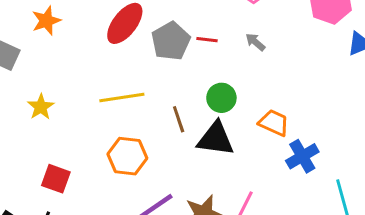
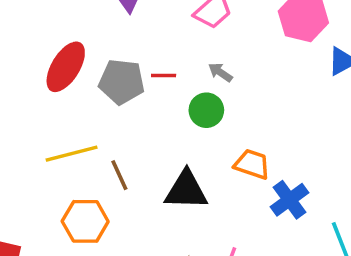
gray pentagon: (171, 41) -> (122, 82), turned -30
green circle: (221, 98) -> (206, 110), moved
brown line: (179, 119) -> (119, 175), moved

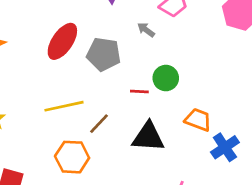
gray arrow: (220, 72) -> (146, 30), moved
red line: (164, 75) -> (139, 91), moved
brown line: (119, 175) -> (99, 124), turned 65

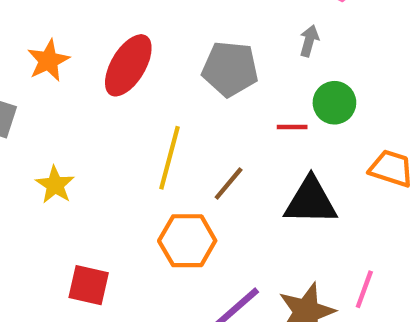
gray arrow: (146, 30) -> (309, 41), moved, turned 72
red ellipse: (62, 41) -> (128, 65), moved
yellow line: (64, 106) -> (169, 158), turned -60

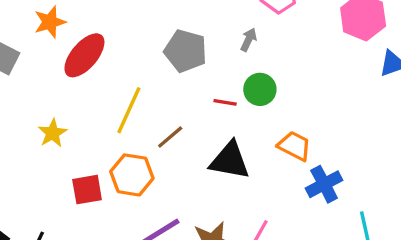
red ellipse: (128, 65) -> (84, 55), moved
yellow star: (55, 185) -> (53, 133), moved
red square: (89, 285) -> (87, 190), moved, turned -32

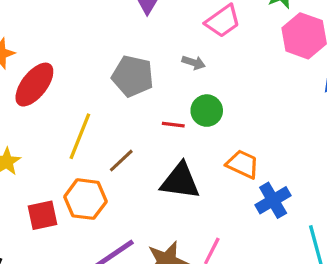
gray arrow: (249, 40) -> (194, 63), turned 85

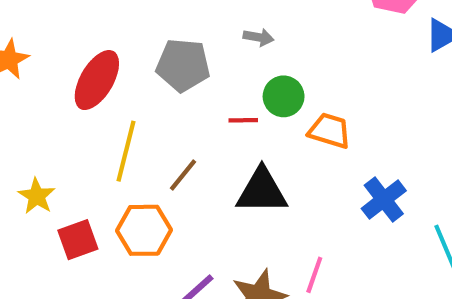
red ellipse: (34, 85) -> (97, 80), moved
orange trapezoid: (243, 164) -> (330, 131), moved
red square: (42, 215) -> (78, 240), moved

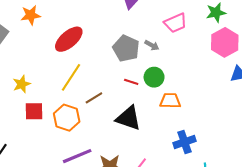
gray pentagon: (183, 65) -> (126, 48), moved
orange trapezoid: (330, 131) -> (170, 101), turned -35

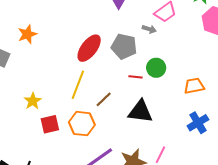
red ellipse: (69, 39) -> (89, 48), moved
gray arrow: (152, 45) -> (149, 29), moved
orange trapezoid: (170, 101) -> (194, 86), moved

